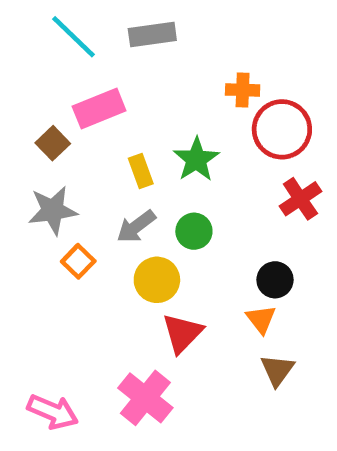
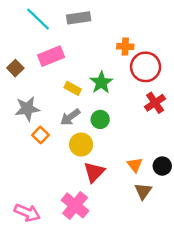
brown square: (53, 143) -> (15, 68), moved
yellow rectangle: (141, 171) -> (73, 88), turned -42
black circle: (275, 280) -> (162, 166), moved

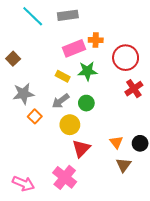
orange cross: (125, 47) -> (96, 40), moved
pink rectangle: (51, 56) -> (74, 48), moved
green star: (101, 82) -> (87, 71), turned 30

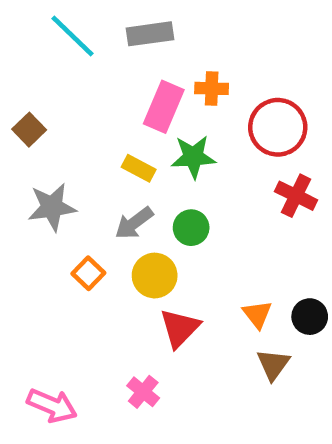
pink rectangle: (74, 48) -> (164, 107), turned -45
red cross: (134, 89) -> (296, 196), turned -30
orange square: (35, 116) -> (88, 273), moved
pink cross: (65, 177) -> (143, 392), size x0.6

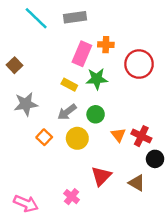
red cross: (296, 196) -> (141, 136), moved
orange triangle: (257, 314) -> (118, 135), moved
red triangle: (180, 328) -> (101, 176), moved
brown triangle: (273, 364) -> (137, 183), turned -36

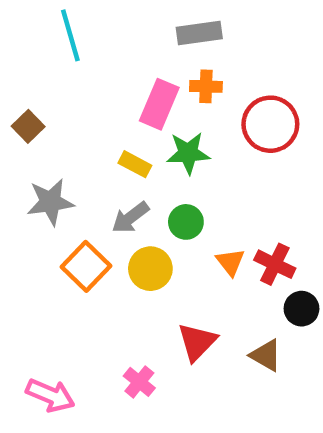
gray rectangle: (75, 17) -> (199, 33), moved
cyan line: (36, 18) -> (70, 35), turned 30
orange square: (44, 137) -> (86, 266), size x1.5

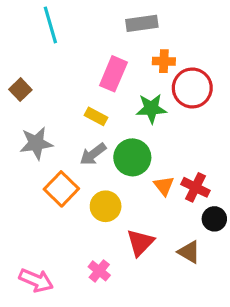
orange cross: (206, 86) -> (164, 61), moved
green star: (188, 153) -> (151, 108), moved
green circle: (186, 222) -> (132, 157), size x1.5
yellow circle: (150, 269) -> (106, 206), moved

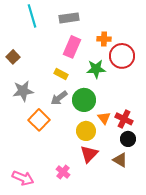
gray rectangle: (142, 23) -> (69, 18), moved
yellow circle: (106, 206) -> (86, 131), moved
black circle: (214, 219) -> (128, 139), moved

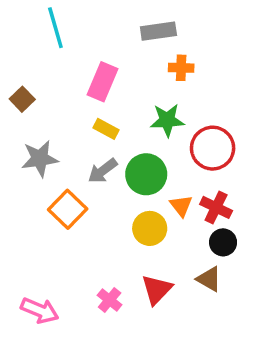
gray rectangle: (69, 18) -> (158, 31), moved
pink rectangle: (72, 47) -> (103, 82), moved
red circle: (122, 56) -> (213, 148), moved
red triangle: (89, 154) -> (157, 290), moved

